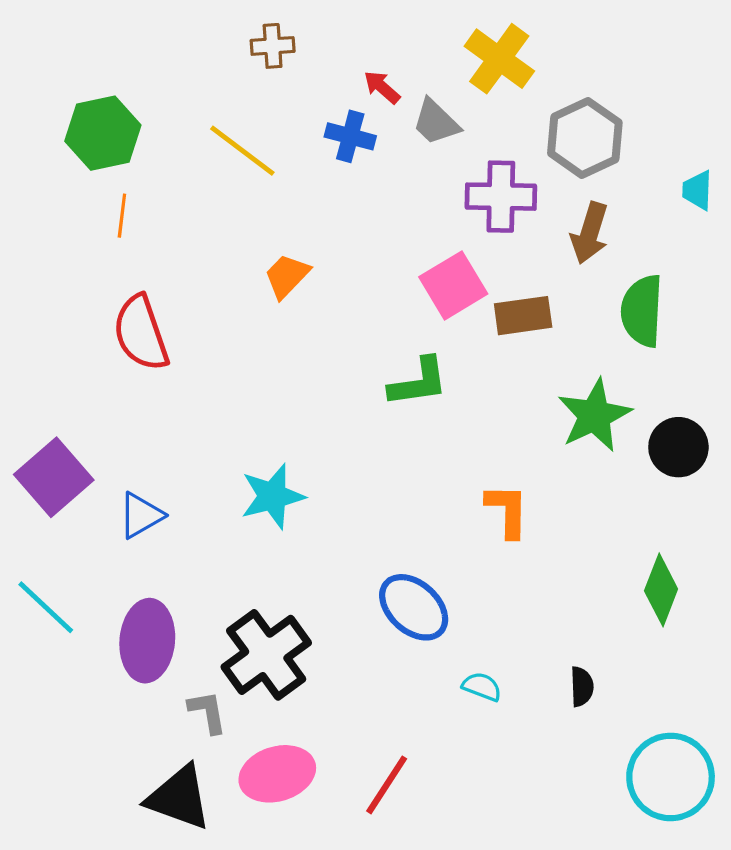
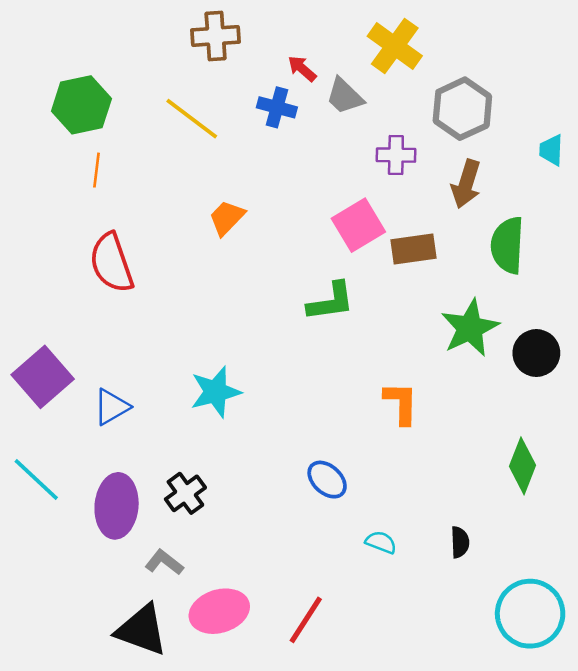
brown cross: (273, 46) -> (216, 36), size x1.4
purple cross: (501, 197) -> (396, 155), size x0.7
blue ellipse: (414, 607) -> (327, 480), size x0.7
black cross: (266, 655) -> (185, 493), moved, size x0.6
gray L-shape: (208, 712) -> (164, 562), turned -42

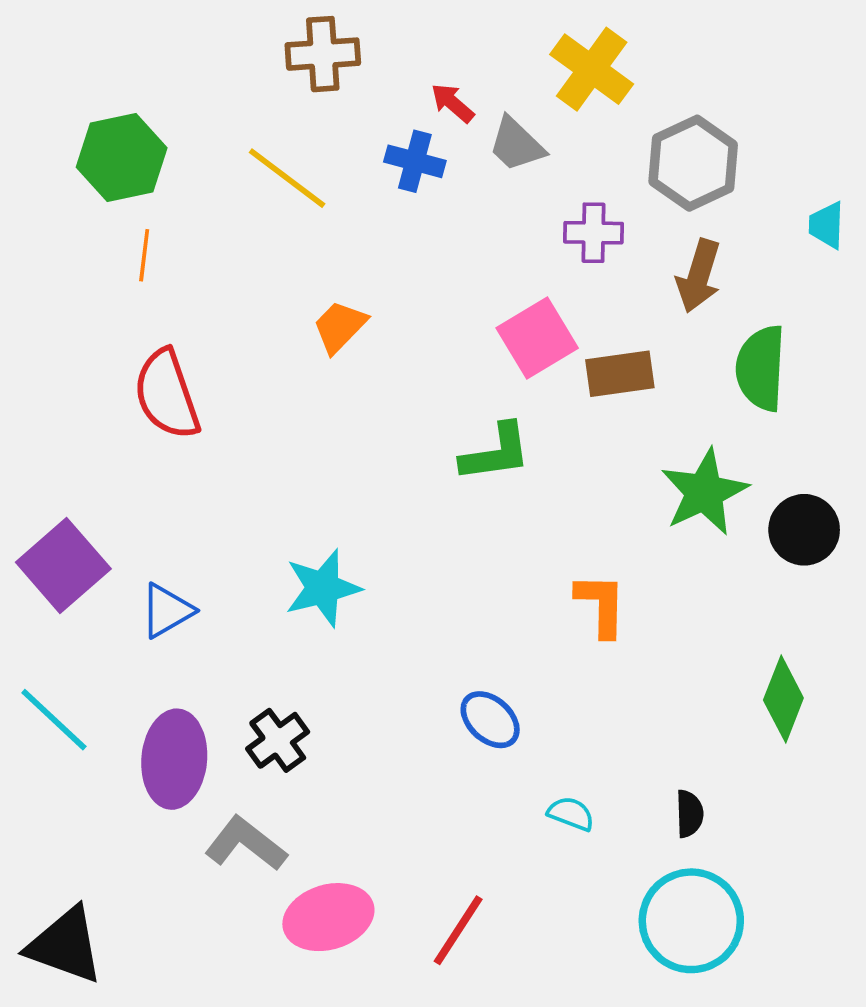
gray L-shape: (164, 562) -> (246, 844), size x1.4
cyan circle: (530, 614) -> (691, 921), moved
black triangle: (142, 630) -> (65, 945), moved

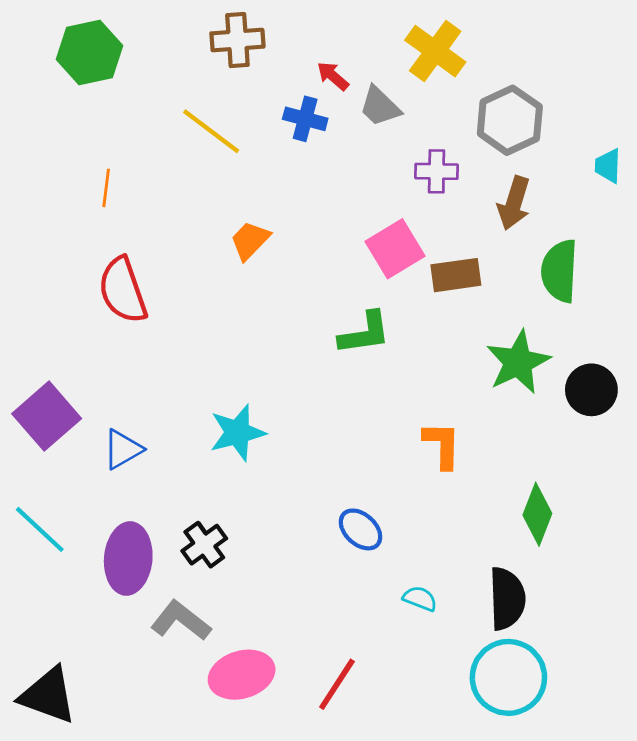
green hexagon: (122, 158) -> (89, 52), moved
green diamond: (783, 699) -> (537, 514), moved
black semicircle: (689, 814) -> (507, 599), size x1.8

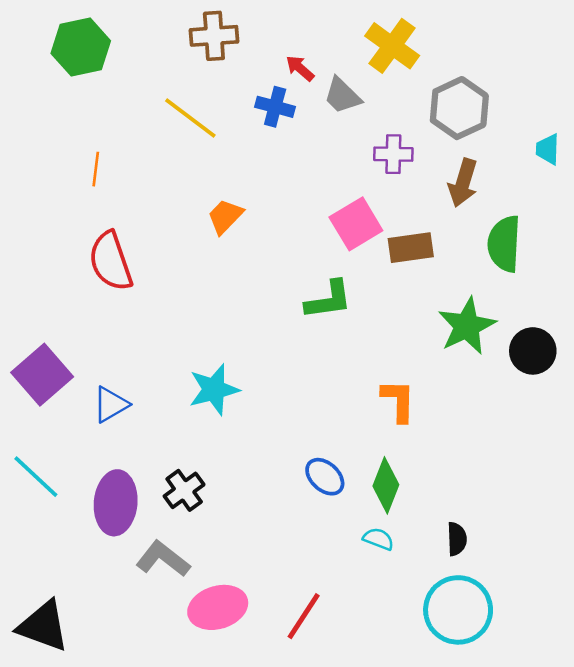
green diamond: (537, 514) -> (386, 485), moved
black semicircle: (507, 599) -> (457, 539), size x0.6

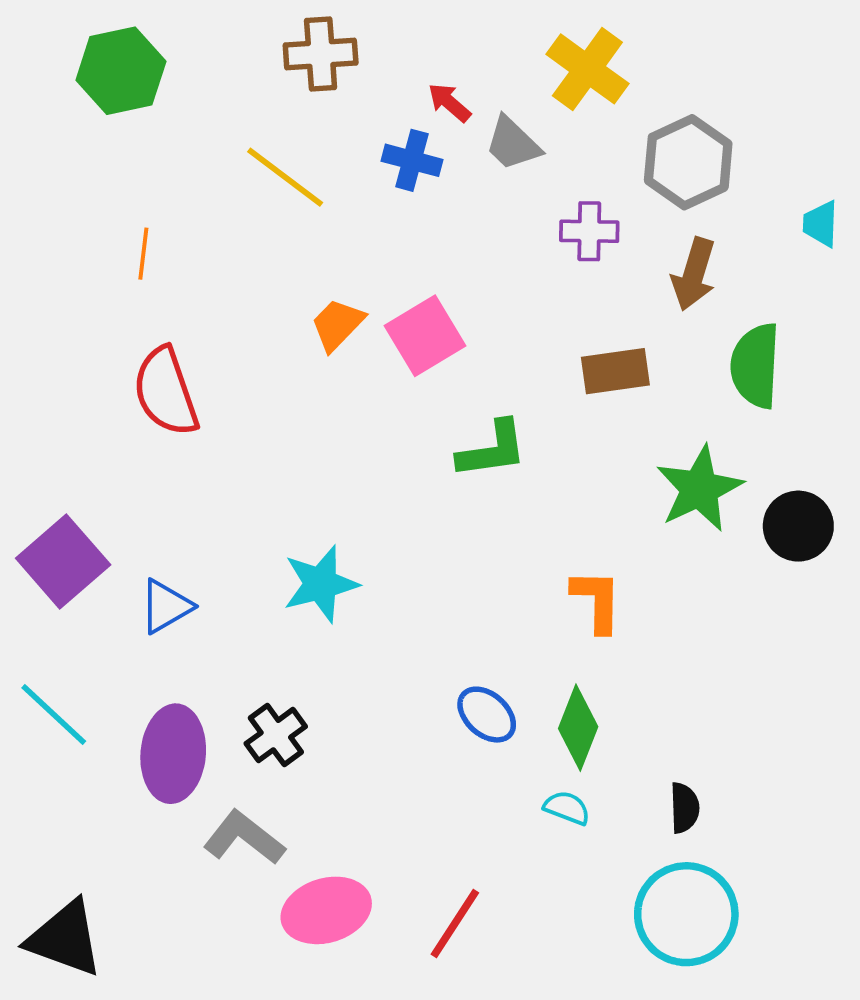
pink square: (356, 224) -> (425, 336), moved

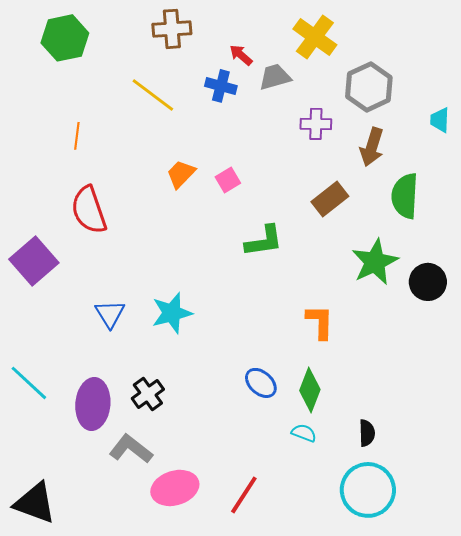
gray trapezoid: (513, 144) -> (275, 77), turned 120
pink square: (425, 336) -> (228, 180), size x0.6
brown rectangle: (615, 371) -> (330, 199), turned -30
purple square: (63, 562) -> (34, 261), moved
blue triangle: (166, 606) -> (110, 314), moved, turned -32

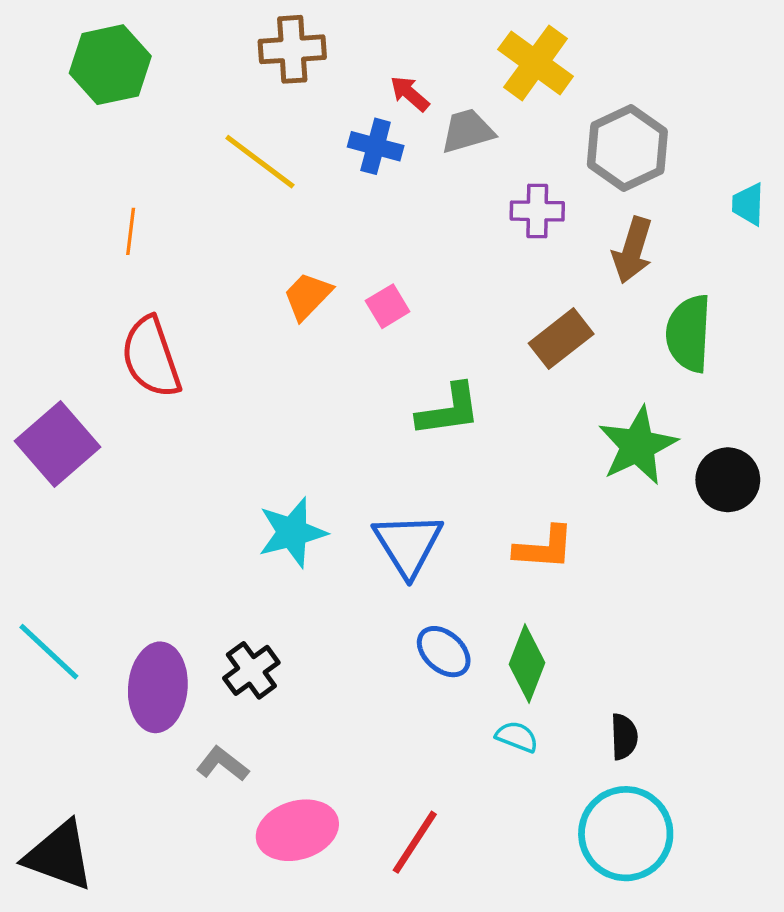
blue triangle: (110, 314) -> (408, 544), moved, size x1.4
orange L-shape: (320, 322) -> (544, 548), turned 93
gray L-shape: (131, 449) -> (222, 764), size x0.7

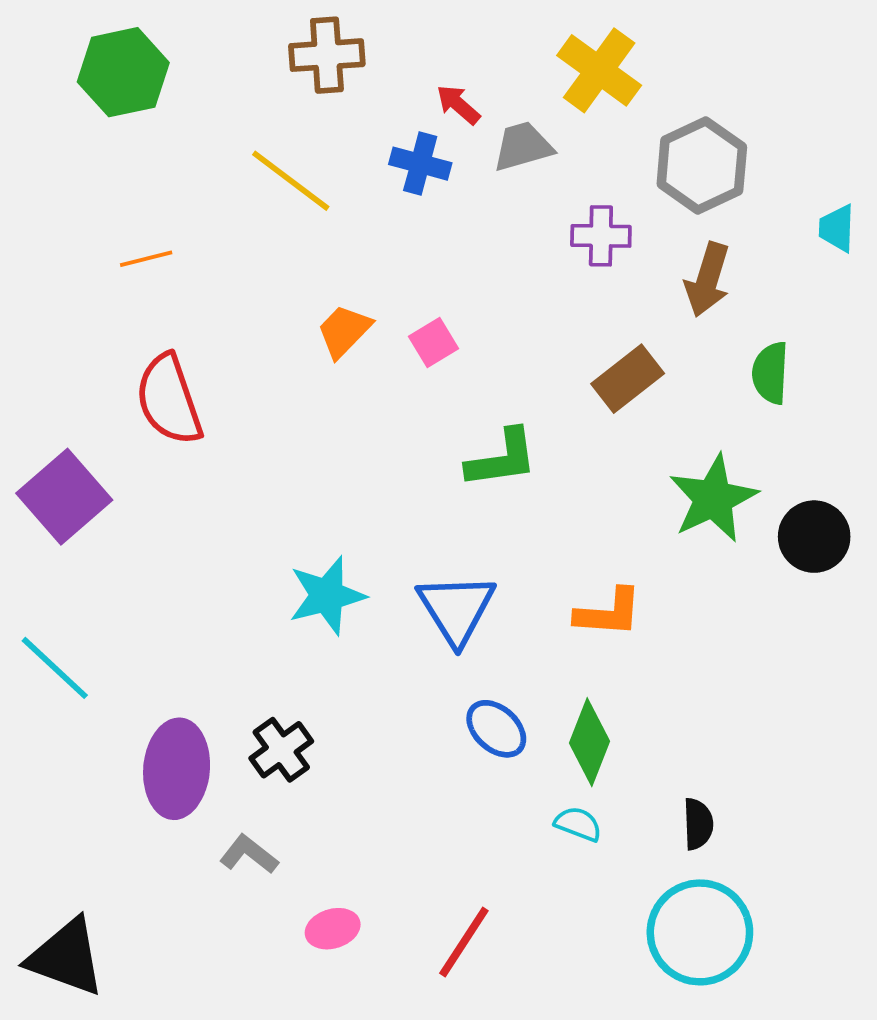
orange line: (131, 231) -> (146, 259), turned 69
green semicircle: (689, 333) -> (770, 373), size x0.7
cyan line: (49, 652) -> (55, 668), moved
pink ellipse: (297, 830) -> (333, 929), size x0.6

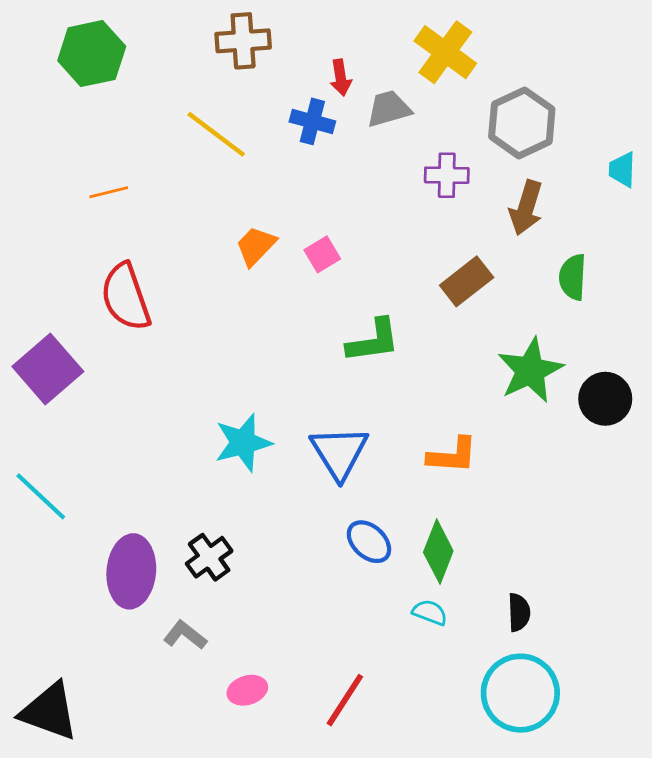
red arrow: (458, 105) -> (341, 78), turned -140

